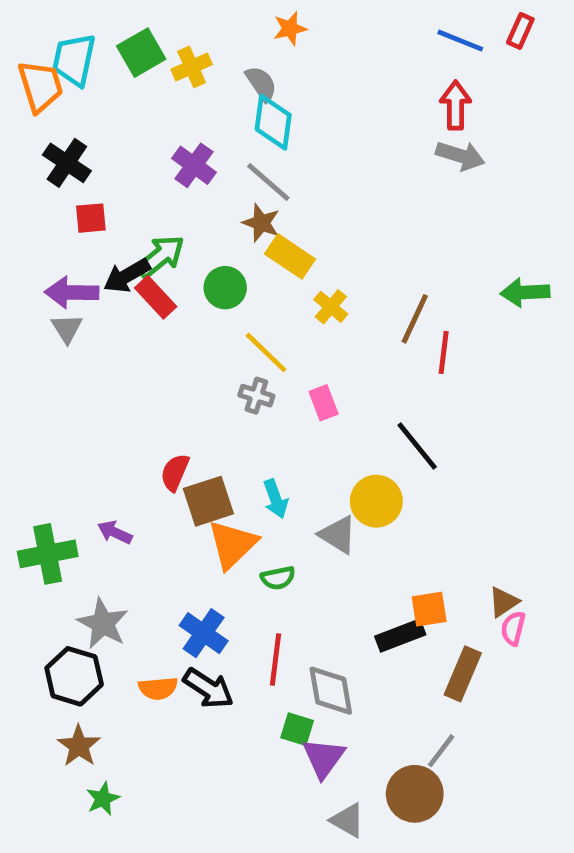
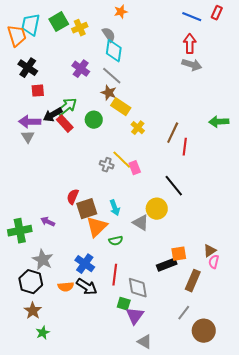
yellow line: (266, 352) -> (122, 160), moved
brown circle: (415, 794) -> (204, 331), moved

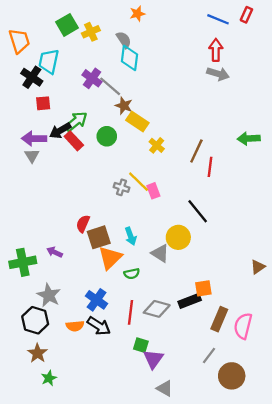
cyan trapezoid: (31, 25) -> (49, 61), moved
gray line: (112, 76) -> (110, 86), moved
brown triangle: (210, 251) -> (258, 267), moved
pink semicircle: (214, 262) -> (243, 326), moved, size x1.6
gray diamond: (138, 288) -> (157, 309), moved, turned -65

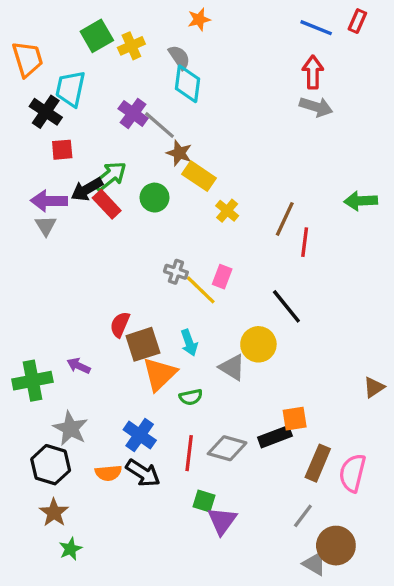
yellow line: (139, 182) -> (201, 290), moved
pink rectangle: (153, 191) -> (222, 277), turned 42
gray triangle: (165, 388) -> (314, 564), moved

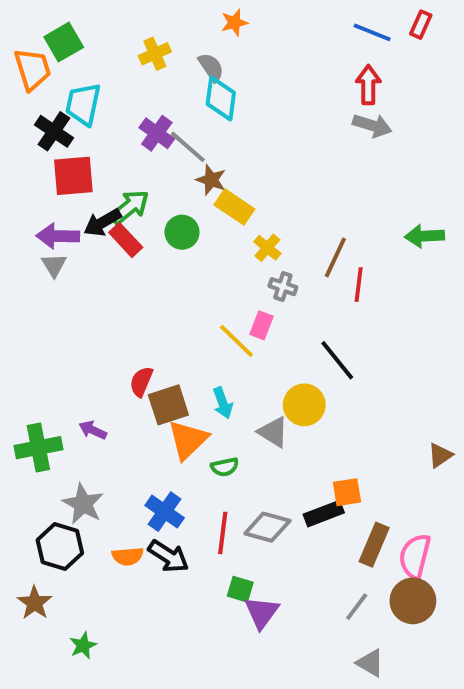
green square: (97, 36) -> (64, 42), moved
red square: (62, 150) -> (73, 176), size x1.6
gray cross: (176, 272) -> (283, 287), moved
brown star: (54, 513) -> (35, 603), moved
brown circle: (336, 546) -> (413, 601), moved

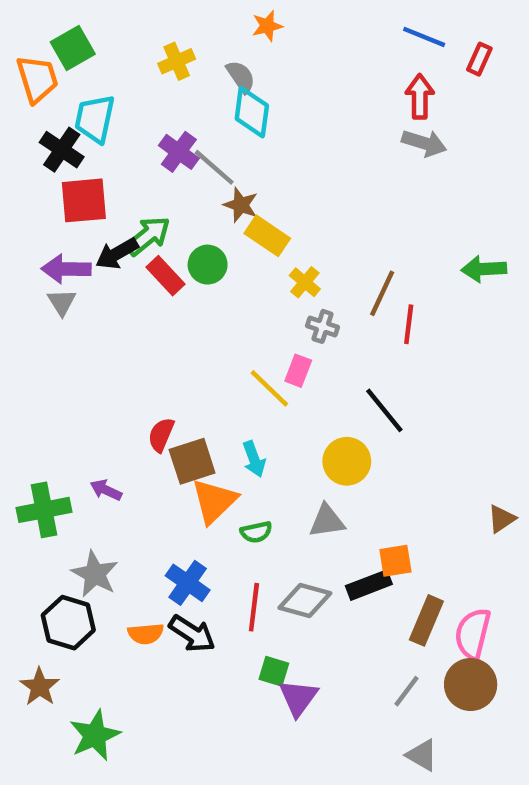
red rectangle: (421, 25) -> (479, 59), moved
red rectangle: (126, 240) -> (166, 276), moved
gray triangle: (273, 432) -> (327, 521), moved, turned -40
green star: (83, 645) -> (95, 735), size x1.6

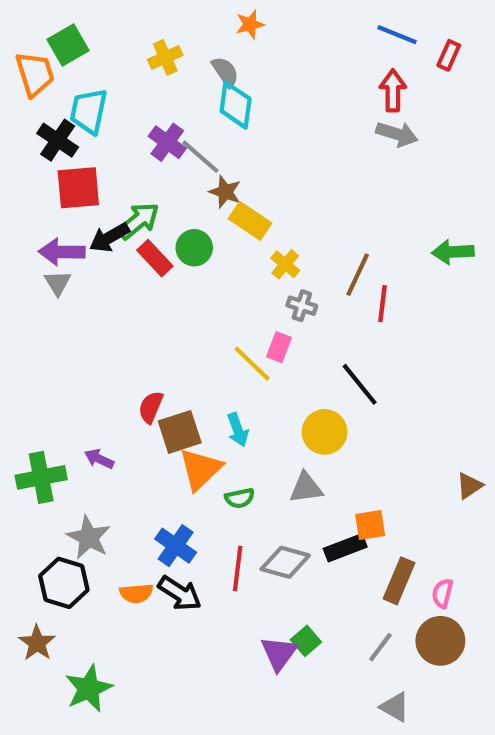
pink semicircle: (473, 634) -> (442, 593), size x0.6
green square: (274, 671) -> (306, 641), moved, turned 32

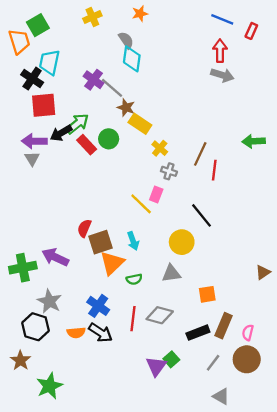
yellow cross: (165, 57) -> (92, 17), moved
purple arrow: (99, 459) -> (55, 257), size x1.6
black rectangle: (345, 548) -> (198, 333), moved

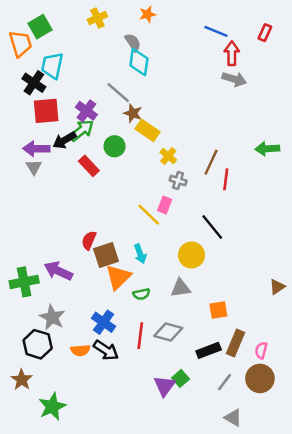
blue line: (222, 19) -> (216, 31), moved
purple cross: (94, 80) -> (86, 111), moved
red rectangle: (87, 145) -> (89, 166), moved

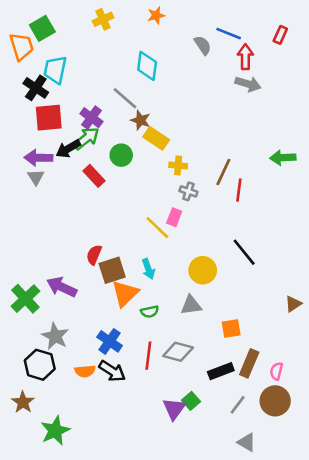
gray semicircle: (133, 42) -> (203, 45), moved
yellow cross: (168, 156) -> (178, 165), turned -35
black line: (212, 227) -> (244, 252), moved
green cross: (24, 282) -> (25, 299), turned -32

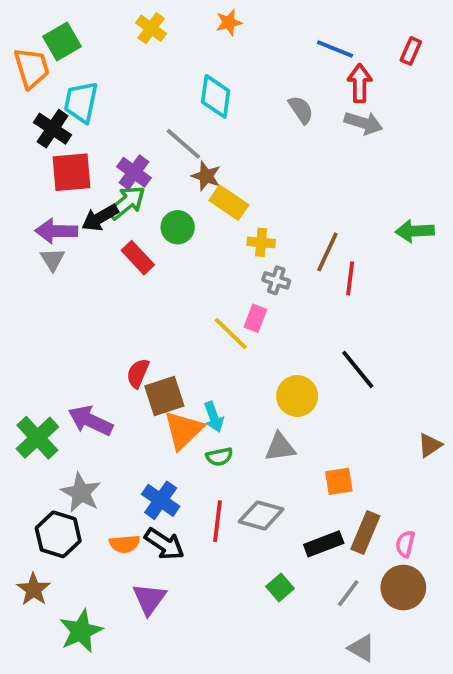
yellow cross: (103, 19) -> (151, 28), turned -30
gray semicircle: (203, 45) -> (301, 110), moved
cyan arrow: (148, 269) -> (214, 417), moved
purple triangle: (174, 409) -> (149, 599), moved

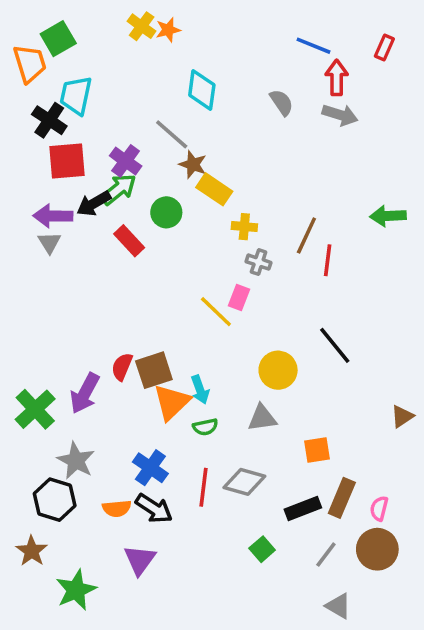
orange star: (229, 22) -> (168, 30), moved
red semicircle: (138, 373) -> (122, 367), moved
purple arrow: (90, 421) -> (85, 393), turned -87

